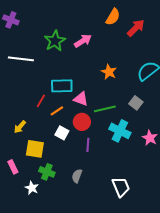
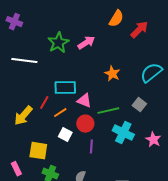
yellow arrow: (20, 127) -> (23, 116), moved, size x1.5

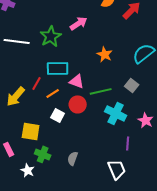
green star: (58, 43) -> (51, 36), moved
purple line: (91, 147) -> (128, 143), moved

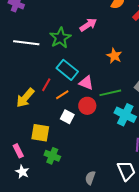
cyan rectangle: (58, 68) -> (67, 70), turned 40
gray semicircle: (73, 158) -> (90, 178), moved
white star: (28, 170) -> (22, 172), moved

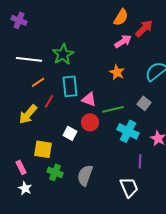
pink arrow: (88, 25) -> (123, 41), moved
cyan rectangle: (67, 70) -> (70, 86), turned 45
orange line: (62, 95) -> (38, 82), moved
gray semicircle: (90, 178) -> (85, 175), moved, size x1.5

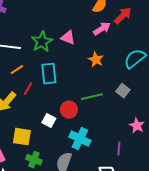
pink triangle: (89, 99) -> (68, 38), moved
cyan cross: (128, 131) -> (80, 139), moved

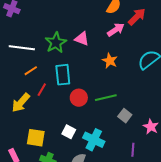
gray square: (123, 91) -> (125, 116), moved
red circle: (69, 110) -> (79, 98), moved
white square: (49, 121) -> (69, 132), moved

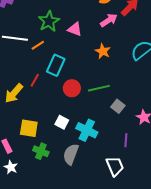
green star: (56, 43) -> (49, 21), moved
orange line: (31, 71) -> (38, 45), moved
cyan rectangle: (63, 75) -> (56, 65), turned 30

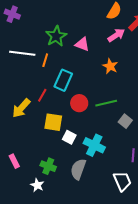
orange line: (38, 45) -> (45, 60), turned -40
yellow square: (29, 128) -> (53, 122), moved
white star: (11, 167) -> (37, 185), moved

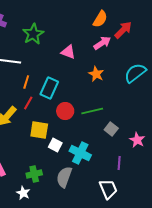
green star: (56, 36) -> (33, 34), moved
orange line: (45, 60) -> (26, 82), moved
green cross: (48, 166) -> (34, 174), turned -35

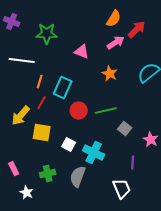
green star: (33, 34) -> (47, 34), turned 30
yellow square: (39, 130) -> (42, 133), moved
white star: (23, 193) -> (27, 193), moved

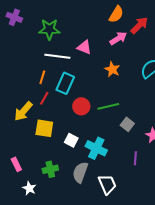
white line: (22, 61) -> (57, 56), moved
white trapezoid: (122, 189) -> (107, 184), moved

